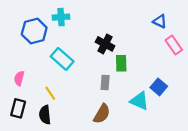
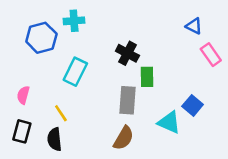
cyan rectangle: (62, 59) -> (75, 72), turned 75
gray rectangle: (105, 83) -> (127, 100), size x1.5

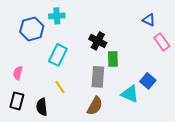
yellow line: (61, 113) -> (60, 87), moved

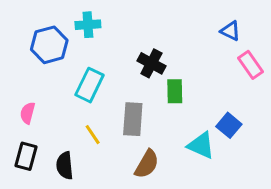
gray rectangle: (98, 77) -> (133, 119), moved

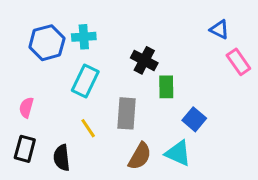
cyan cross: (88, 25) -> (84, 37), moved
blue square: (229, 125) -> (194, 119), moved
cyan triangle: (201, 145) -> (178, 153), moved

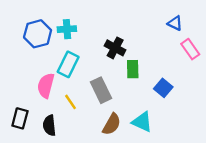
pink semicircle: (26, 108) -> (46, 85), moved, size x1.5
gray rectangle: (126, 113) -> (101, 90), turned -30
blue square: (194, 119) -> (163, 88), moved

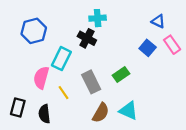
cyan cross: (67, 29) -> (98, 18), moved
black cross: (115, 48) -> (87, 38), moved
green rectangle: (133, 69) -> (121, 74), moved, turned 56
blue square: (163, 88) -> (148, 48), moved

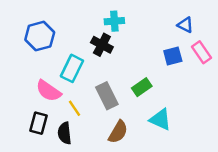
blue square: (148, 48) -> (173, 56), turned 35
pink semicircle: (41, 78) -> (48, 91), turned -70
black rectangle: (18, 107) -> (38, 123), moved
cyan triangle: (128, 111) -> (160, 119), moved
black semicircle: (44, 114) -> (65, 133), moved

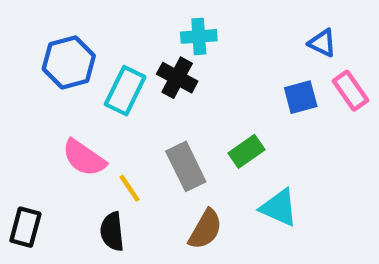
cyan rectangle: (72, 68) -> (125, 91), moved
black rectangle: (38, 123) -> (25, 227), moved

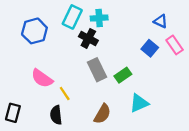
cyan rectangle: (125, 91) -> (72, 17), moved
blue square: (301, 97) -> (150, 48), turned -35
gray rectangle: (186, 166) -> (97, 70), moved
cyan triangle: (279, 208) -> (139, 103), turned -48

